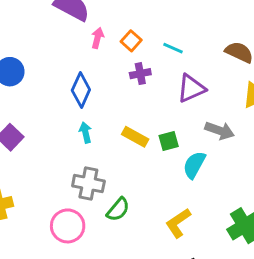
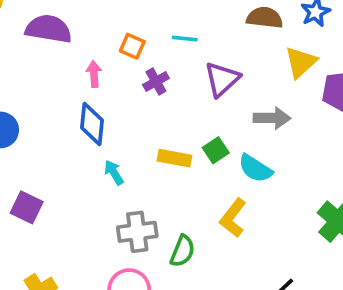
pink arrow: (97, 38) -> (94, 74), moved
cyan semicircle: (194, 165) -> (255, 168), turned -68
yellow L-shape: (178, 223) -> (233, 218), moved

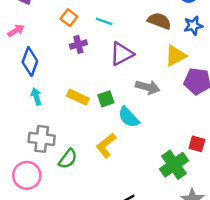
pink arrow: (94, 74) -> (16, 31), moved, turned 49

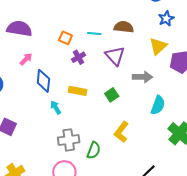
brown semicircle: (159, 21) -> (124, 27), moved
purple triangle: (122, 54) -> (115, 56), turned -30
yellow rectangle: (78, 97) -> (78, 91), moved
cyan semicircle: (129, 117) -> (158, 105), moved, turned -102

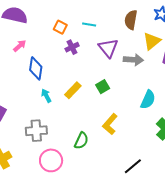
brown semicircle: (124, 27) -> (131, 20), moved, turned -90
gray arrow: (142, 77) -> (133, 60), moved
yellow rectangle: (78, 91) -> (73, 90), moved, turned -60
gray cross: (69, 140) -> (36, 131), moved

